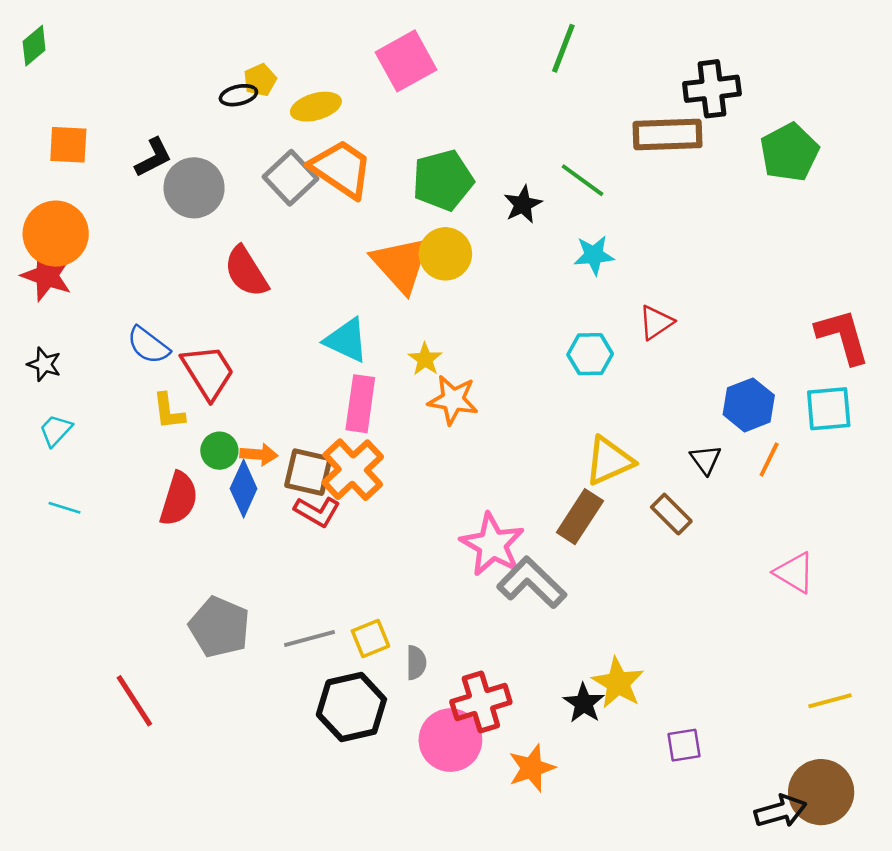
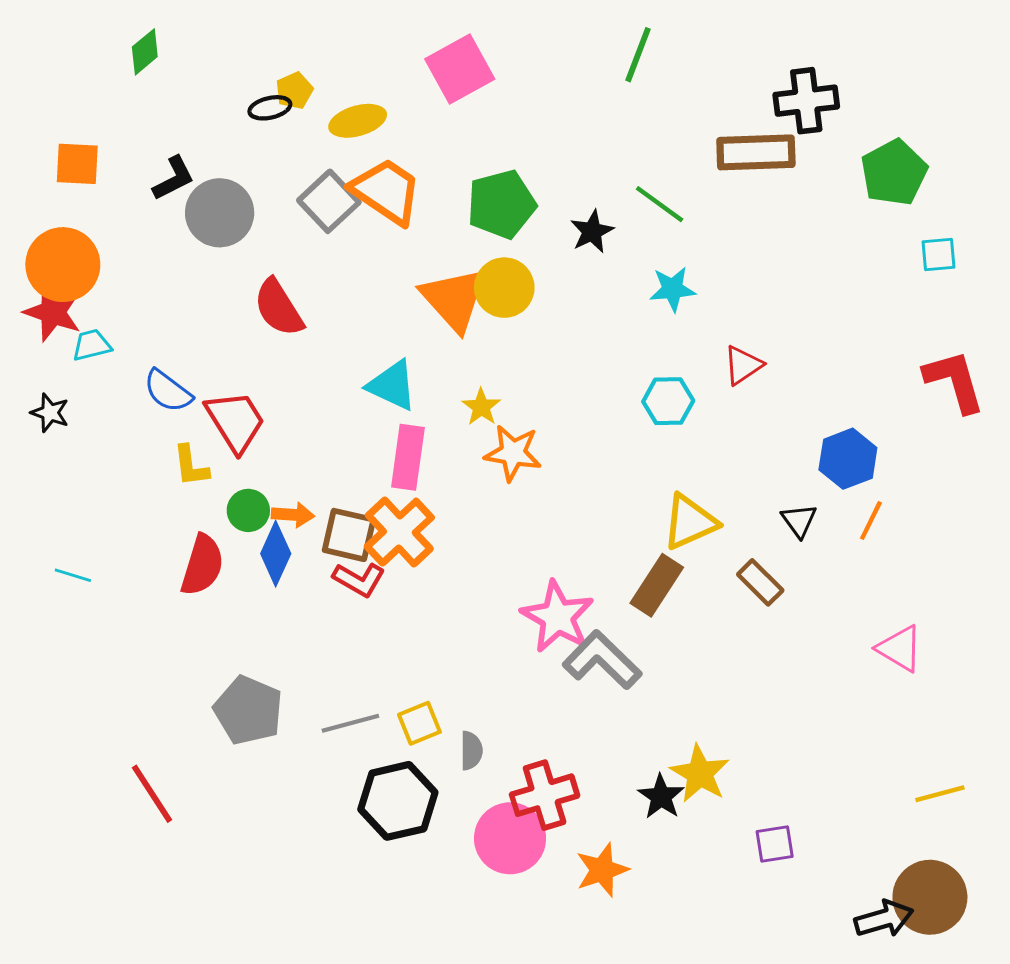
green diamond: (34, 46) -> (145, 52), moved
cyan square: (829, 409) -> (939, 255), moved, size x0.7
cyan trapezoid: (56, 430) -> (92, 345), moved, turned 33

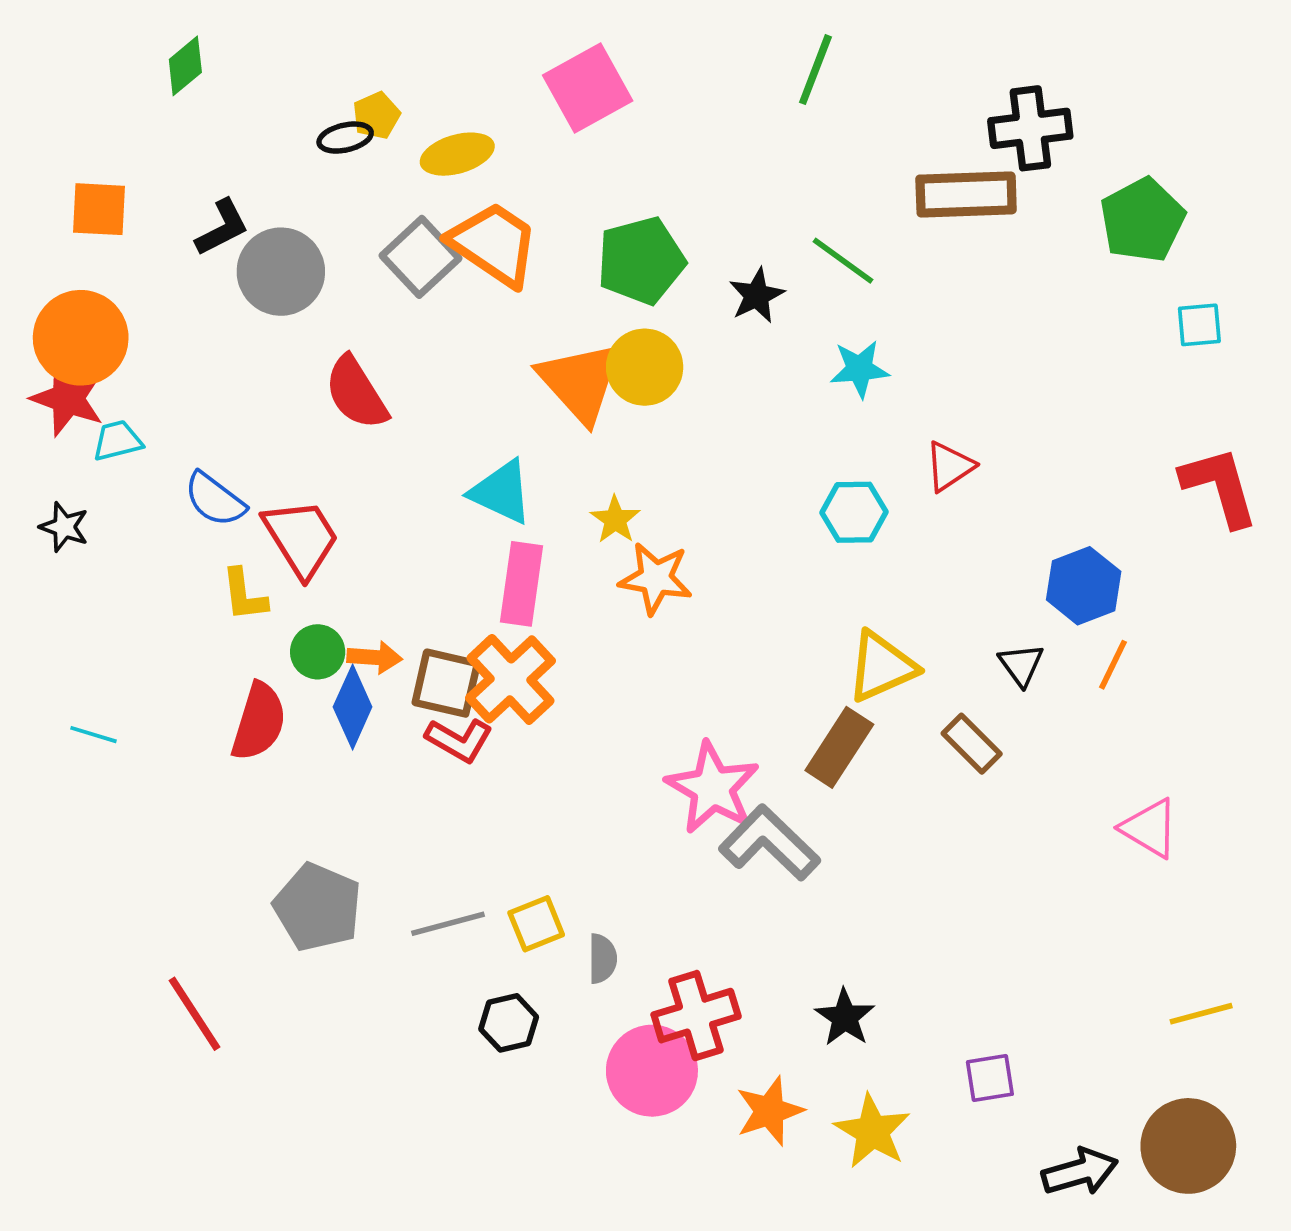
yellow star: (700, 774) -> (872, 1131), moved
black hexagon: (398, 801) -> (509, 1023), size x0.6
black arrow: (884, 919) -> (1080, 1172), moved

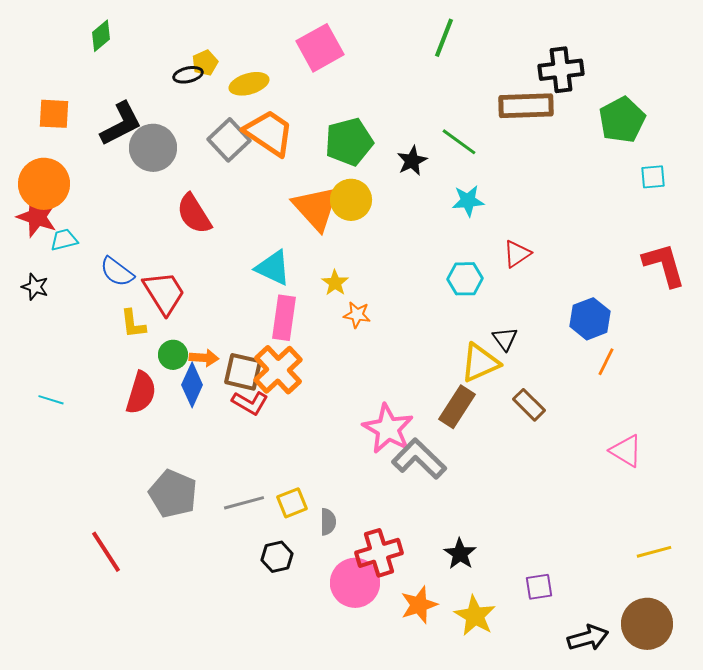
black L-shape: (222, 228) -> (121, 124), size x1.4
orange star: (656, 578) -> (357, 315), size x0.7
black triangle: (1021, 665) -> (505, 339), moved

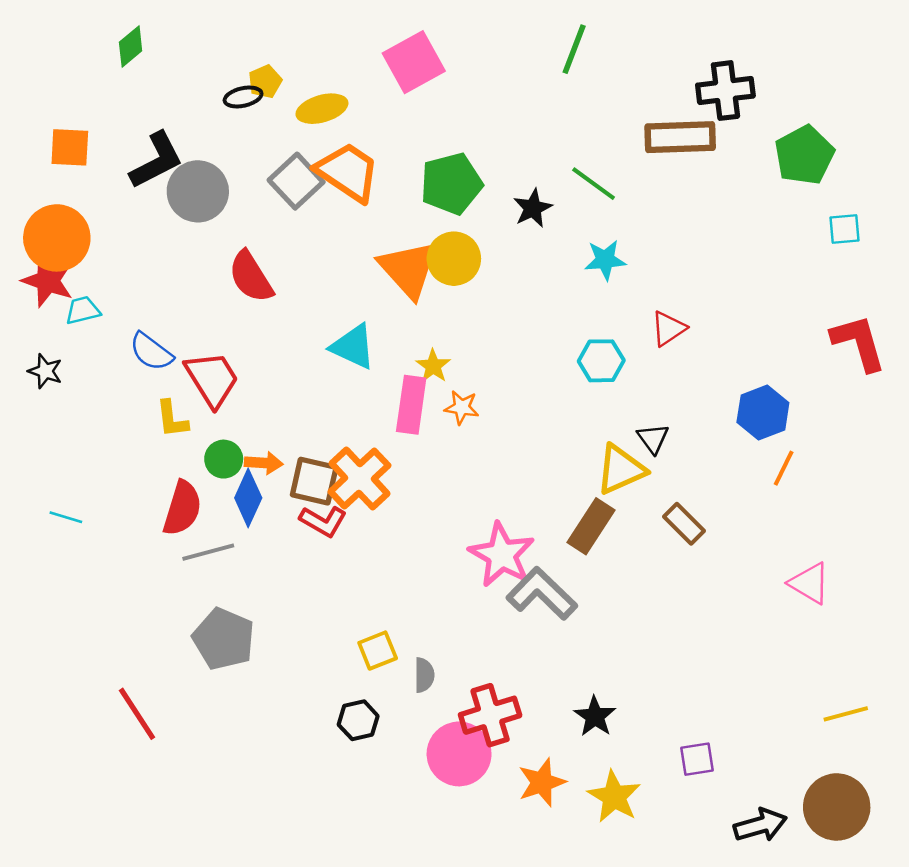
pink rectangle: (284, 318) -> (411, 405), moved
gray line: (244, 503) -> (208, 552), moved

